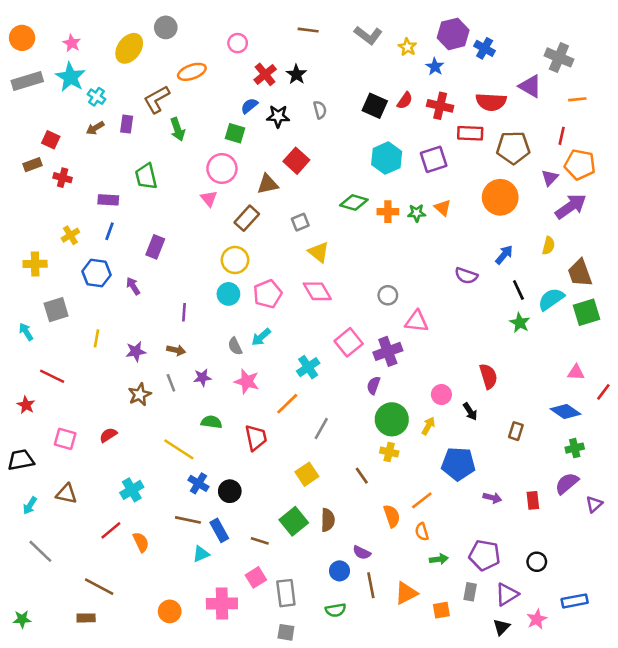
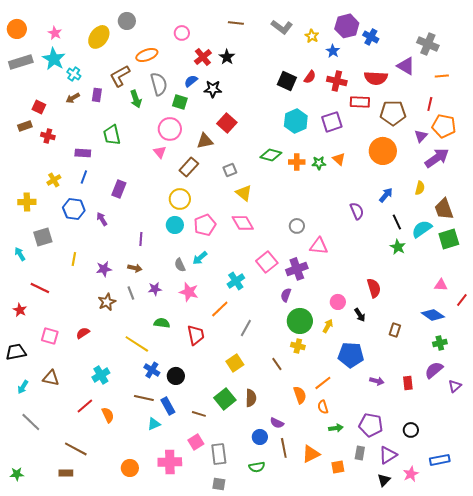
gray semicircle: (320, 110) -> (159, 84), moved, size x1.6
purple semicircle: (466, 276) -> (357, 211), turned -132

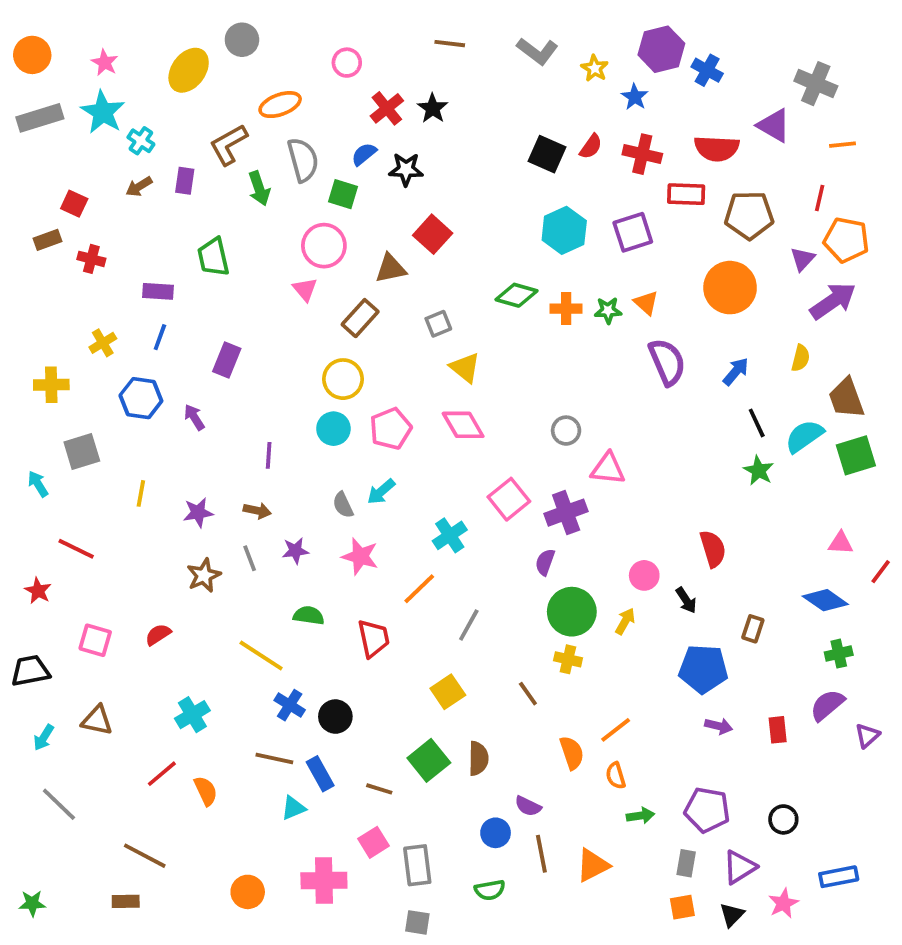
purple semicircle: (357, 211) -> (667, 362), moved, size x1.4
blue pentagon: (351, 355) -> (703, 669), moved
orange square: (338, 467) -> (682, 907), moved

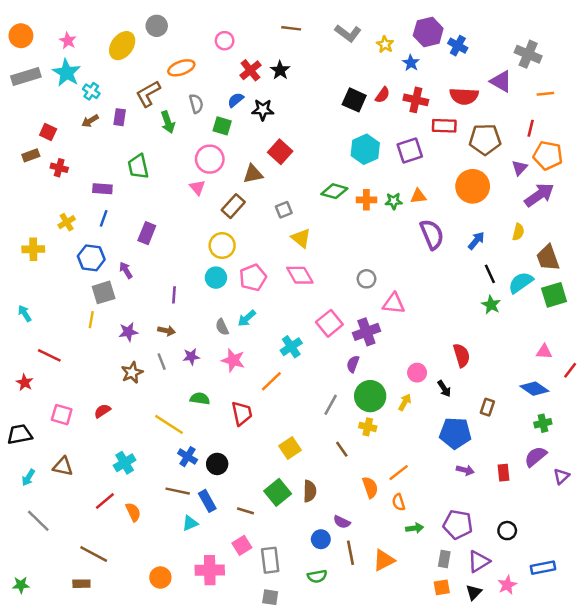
gray semicircle: (303, 160) -> (196, 104), size x0.7
orange triangle: (646, 303) -> (418, 196), turned -49
gray square: (82, 452) -> (104, 292), moved
gray line: (469, 625) -> (331, 405), moved

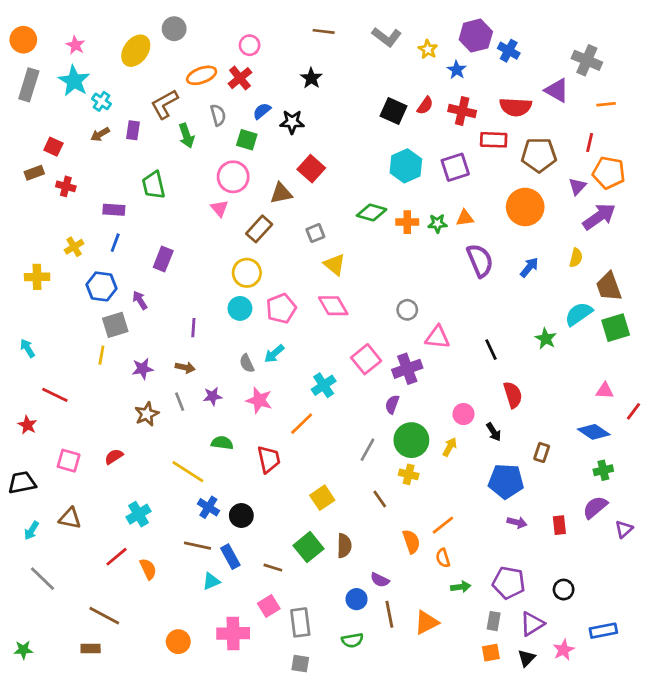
red cross: (250, 70) -> (240, 78), moved
gray rectangle: (26, 76) -> (29, 85), turned -56
black line: (490, 274) -> (491, 350), moved

